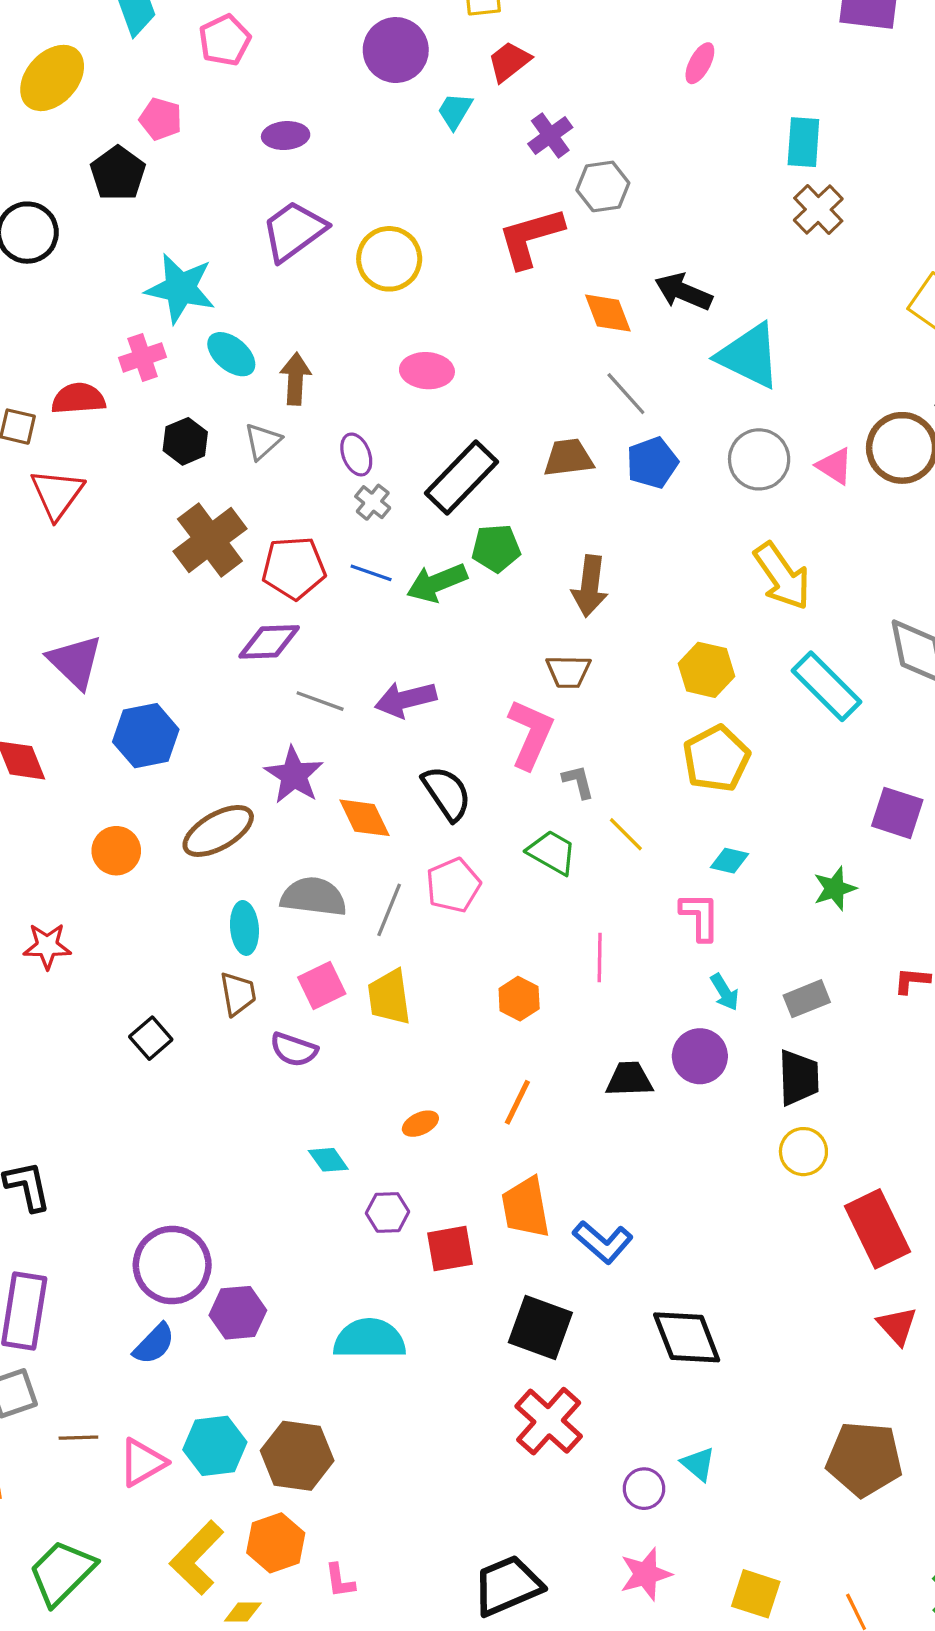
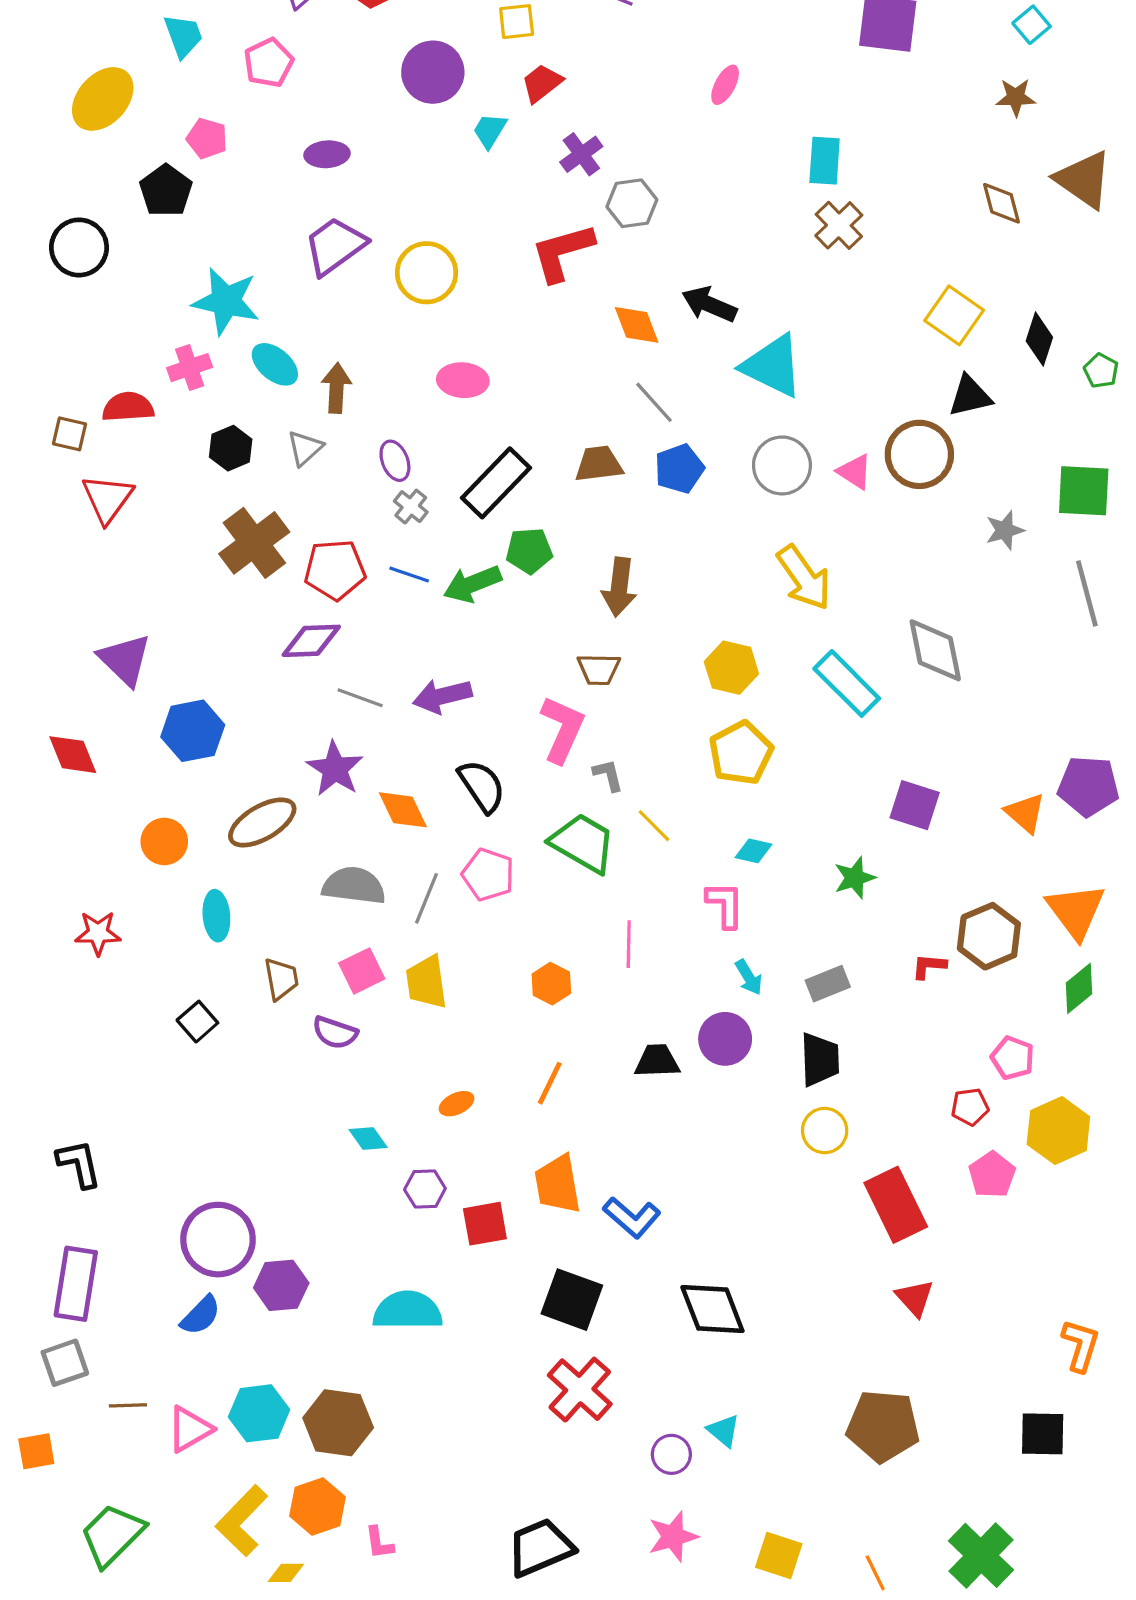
green trapezoid: (552, 852) -> (583, 843), size x1.4
pink pentagon: (453, 885) -> (488, 875), turned -30
cyan ellipse: (244, 928) -> (216, 916), moved

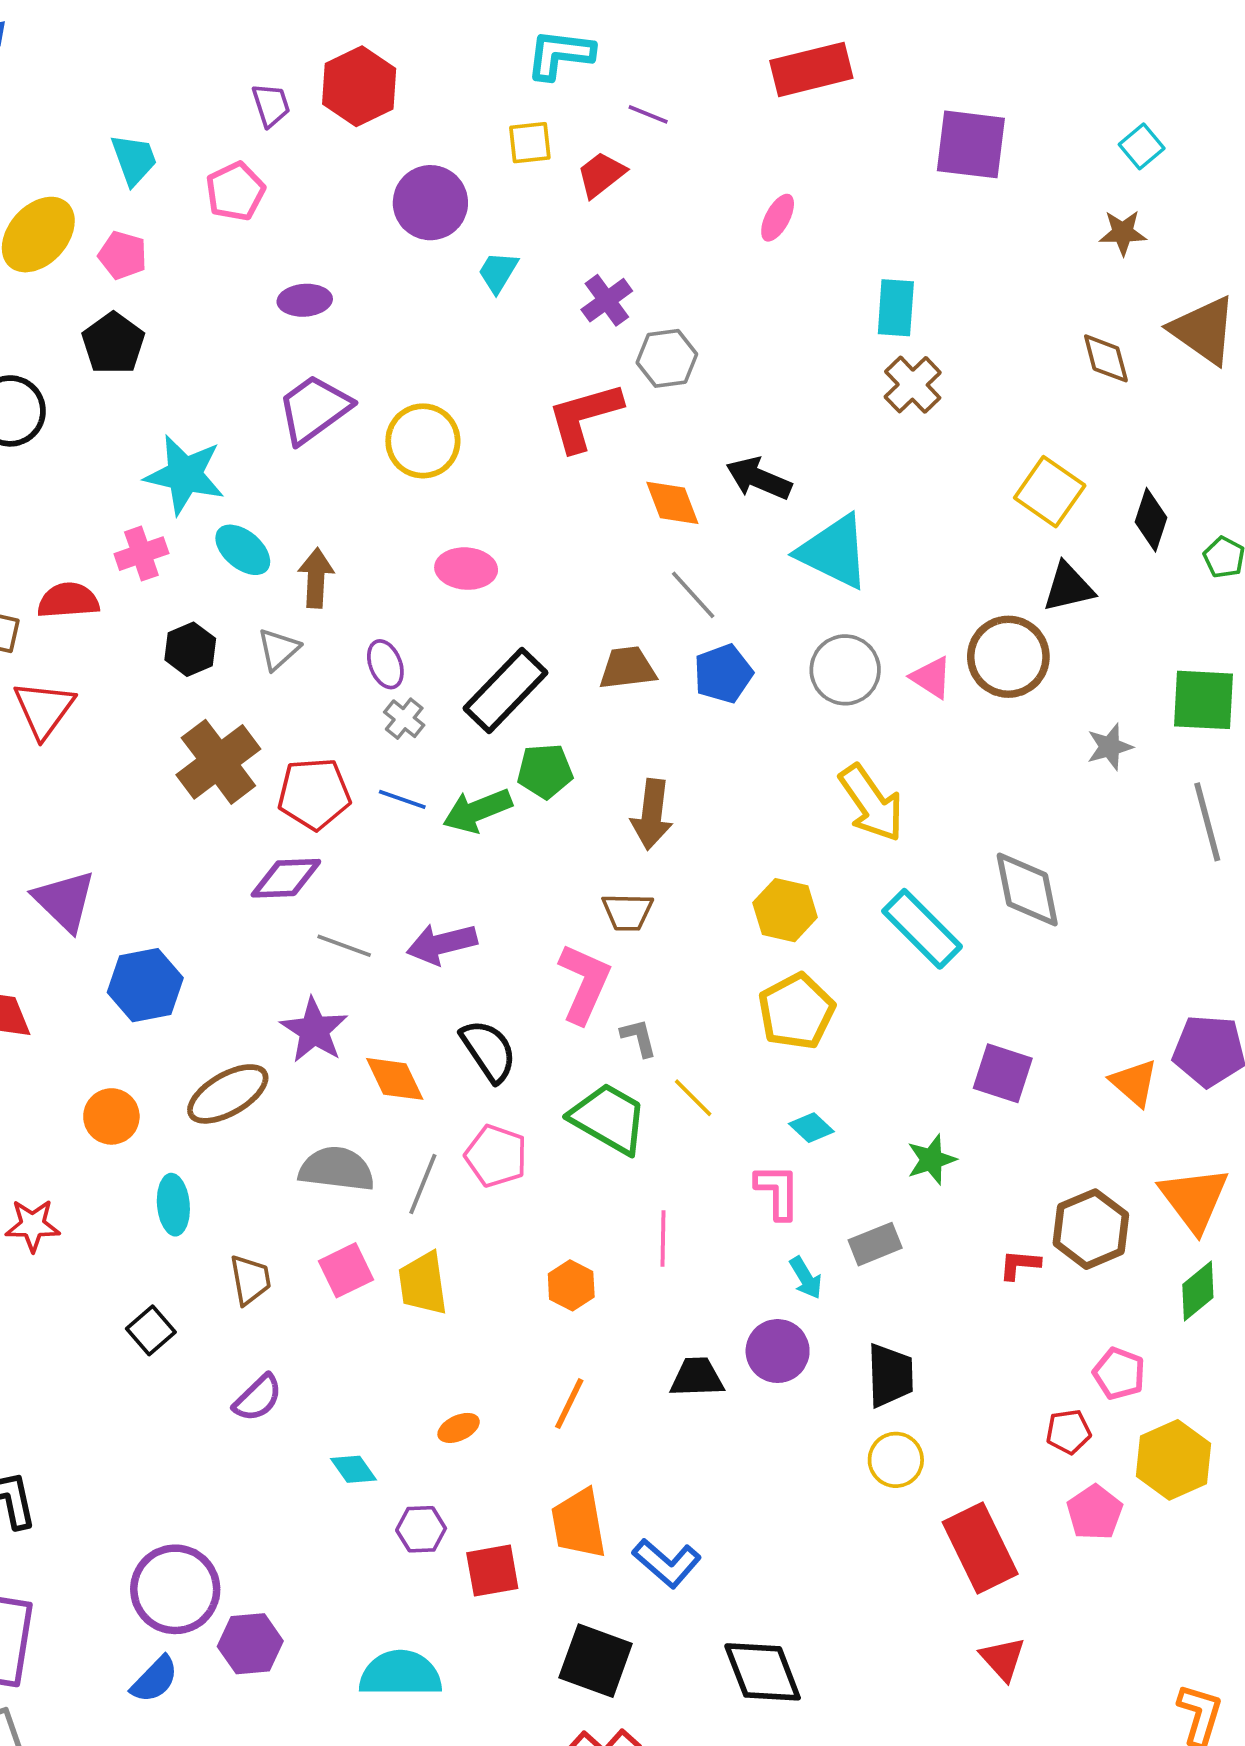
red trapezoid: (542, 83) -> (601, 175), moved
pink pentagon: (207, 138) -> (123, 255), moved
cyan diamond: (754, 851) -> (811, 1128), turned 30
gray rectangle: (828, 984) -> (875, 1244), moved
purple semicircle: (335, 1033) -> (258, 1398), moved, turned -63

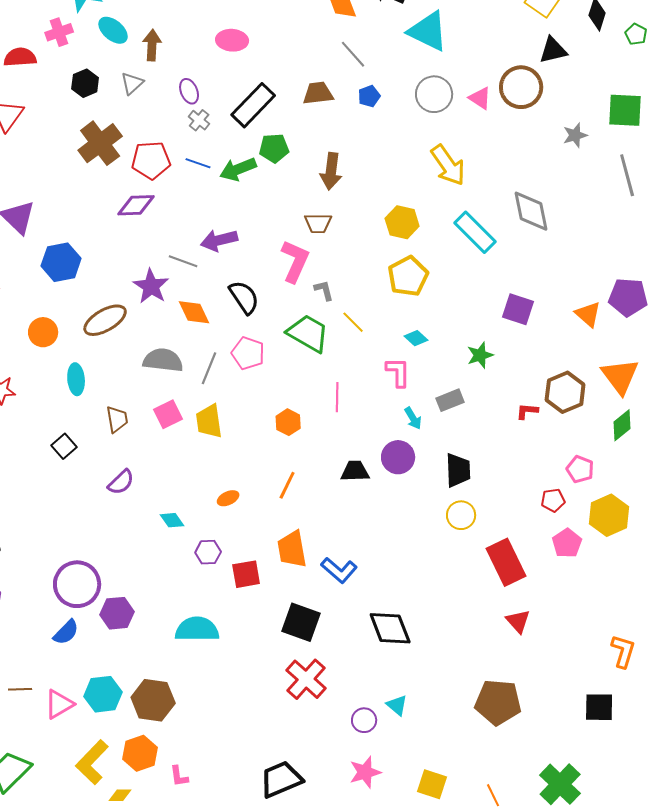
blue pentagon: (723, 674) -> (369, 96), size x0.7
gray line: (344, 946) -> (183, 261), moved

